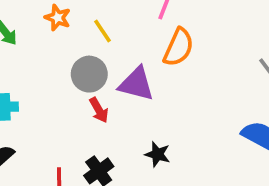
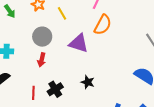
gray circle: (89, 74) -> (42, 37), moved
red arrow: (99, 110) -> (42, 60), moved, turned 40

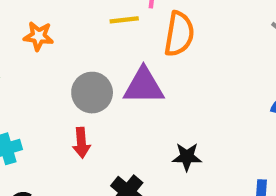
yellow line: (62, 13) -> (124, 20), moved, turned -48
gray circle: (42, 37) -> (92, 93), moved

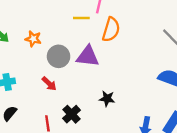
orange star: (38, 36) -> (33, 39), moved
red arrow: (81, 143) -> (49, 84), turned -49

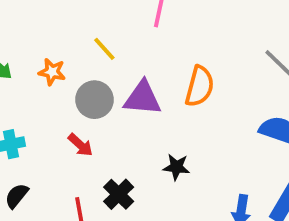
yellow line: (81, 18) -> (104, 49), moved, turned 49
orange semicircle: (111, 30) -> (200, 86), moved

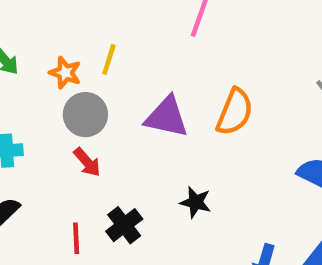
yellow line: (104, 49) -> (109, 59), moved, turned 52
gray circle: (95, 100) -> (85, 115), moved

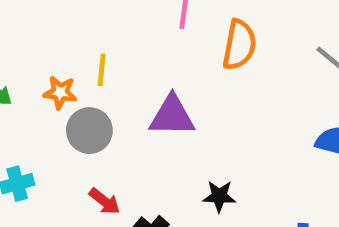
orange semicircle: (235, 112) -> (239, 45), moved
red arrow: (87, 162) -> (105, 201), moved

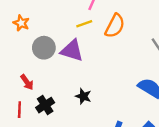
yellow line: (102, 70) -> (84, 24), moved, turned 49
gray circle: (89, 131) -> (44, 48), moved

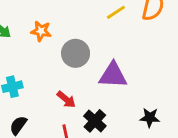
purple triangle: (72, 51) -> (113, 75), moved
black star: (83, 96) -> (150, 118), moved

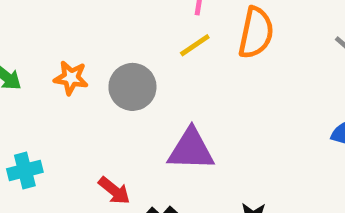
gray circle: (76, 53) -> (132, 87), moved

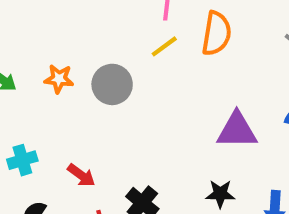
purple triangle: (191, 149) -> (237, 130), moved
red arrow: (114, 191) -> (81, 175), moved

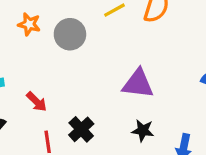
purple triangle: (237, 130) -> (138, 84), moved

